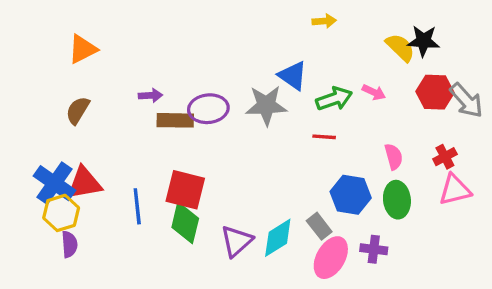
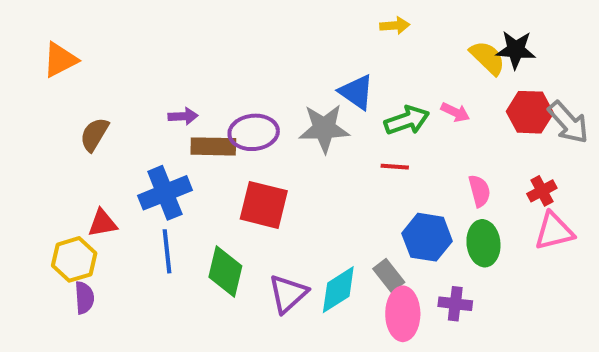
orange triangle: (83, 49) -> (60, 60), moved
blue cross: (55, 183) -> (165, 193), moved, turned 33
red triangle: (84, 183) -> (102, 223), size x0.7
red square: (185, 190) -> (264, 205), moved
pink ellipse: (331, 258) -> (403, 314), turned -30

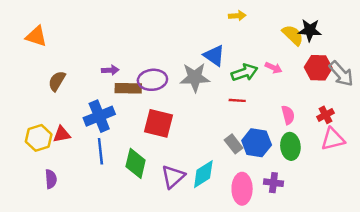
orange triangle: (60, 60) -> (36, 36), turned 45
yellow hexagon: (74, 259) -> (39, 138), moved
gray rectangle: (389, 276) -> (234, 144), moved

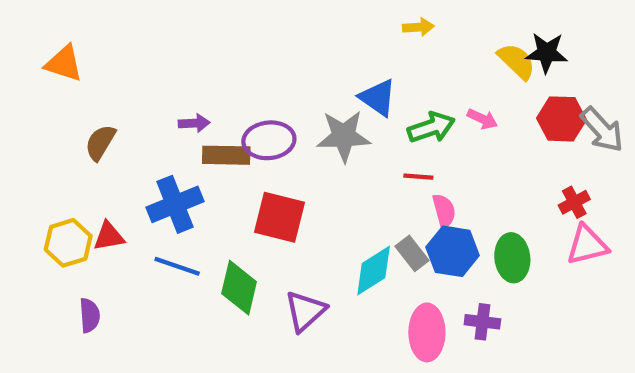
pink semicircle: (288, 115) -> (444, 211), moved
blue line: (100, 151) -> (177, 266), turned -65
cyan diamond: (203, 174) -> (374, 271), moved

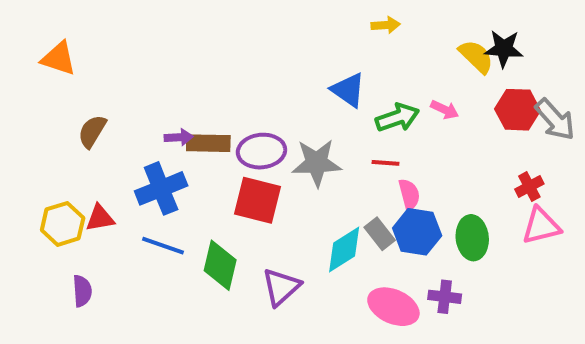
purple arrow: (194, 123) -> (179, 137), moved
gray star: (344, 136) -> (317, 163), moved
purple ellipse: (269, 140) -> (261, 151), moved
pink ellipse: (427, 332) -> (393, 307), turned -66

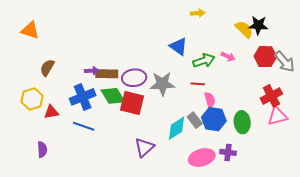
red cross: (529, 186) -> (271, 96), size x1.5
yellow hexagon: (63, 224) -> (32, 99), moved
green diamond: (220, 265) -> (113, 96), moved, turned -45
pink ellipse: (393, 307) -> (202, 158), turned -40

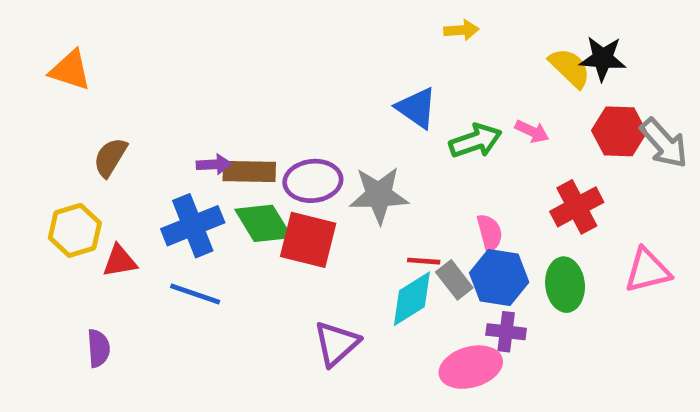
red line: (198, 84) -> (424, 261), moved
red cross: (271, 96) -> (577, 207), moved
purple cross: (228, 152) -> (506, 332), moved

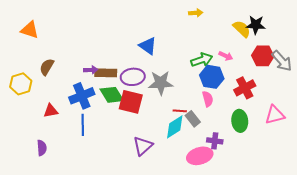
blue triangle: (417, 108) -> (148, 46), moved
yellow hexagon: (75, 230) -> (21, 84), moved
blue hexagon: (499, 278) -> (212, 77), moved
blue line: (195, 294) -> (83, 125), turned 70

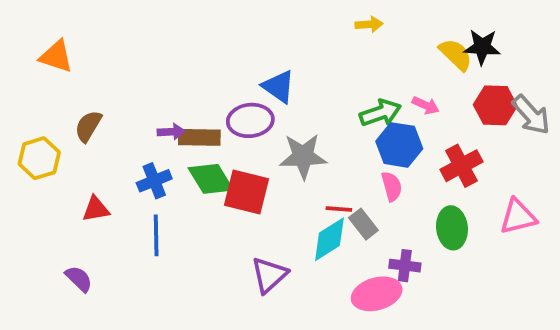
purple ellipse: (133, 77) -> (250, 120), moved
blue cross: (82, 96) -> (154, 181), size x0.7
purple semicircle: (42, 148) -> (79, 279), turned -42

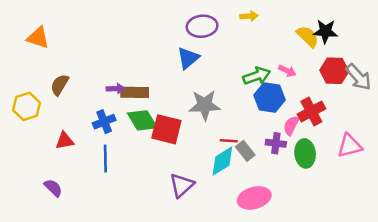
blue triangle: (279, 87) -> (188, 58), turned 45
purple ellipse: (250, 120) -> (202, 26), moved
pink semicircle: (392, 186) -> (291, 125), moved, turned -138
purple cross: (405, 266) -> (276, 143), moved

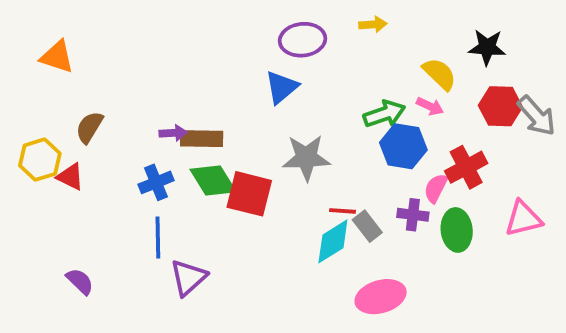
yellow semicircle: (308, 36) -> (440, 74), moved
red triangle: (65, 141) -> (70, 177), moved, turned 36
purple triangle: (182, 185) -> (188, 278), moved

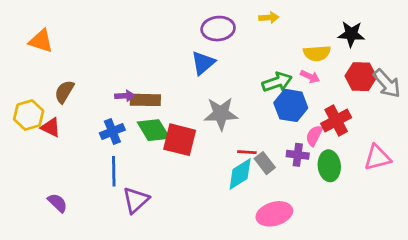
yellow semicircle: (440, 74) -> (317, 53), turned 132

